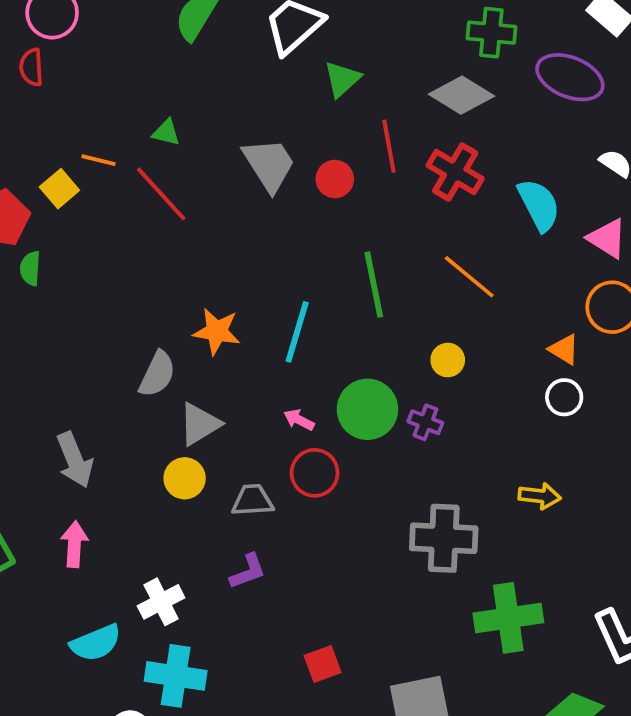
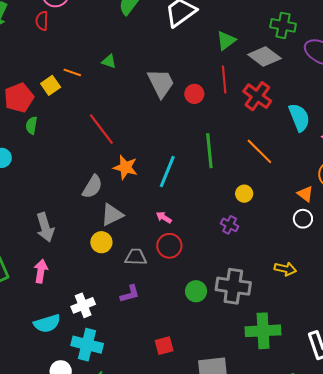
green triangle: (342, 79) -> (226, 40), moved
red line: (161, 194) -> (101, 129), moved
green circle: (367, 409) -> (196, 291), moved, size x0.7

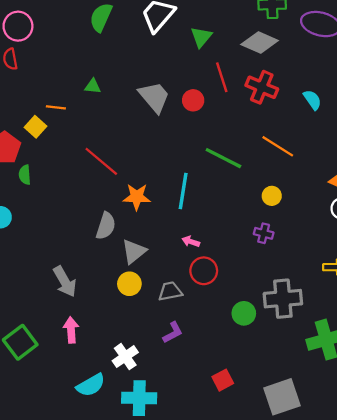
green triangle: (226, 40) -> (201, 37), moved
cyan semicircle: (299, 117) -> (312, 100), size x0.7
green line: (209, 151) -> (223, 158), turned -44

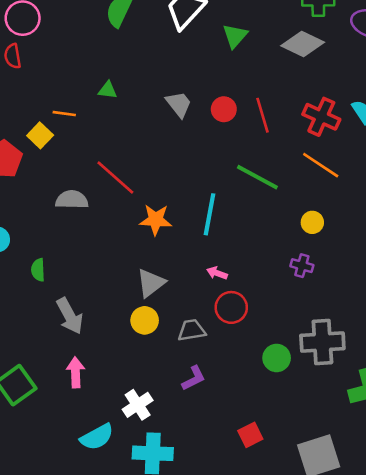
red line: (222, 77) -> (262, 115), moved
red cross: (262, 87) -> (321, 117), moved
gray trapezoid: (154, 97) -> (179, 104), size x0.7
green semicircle: (25, 175) -> (38, 270), moved
gray semicircle: (106, 226) -> (72, 200), moved, turned -108

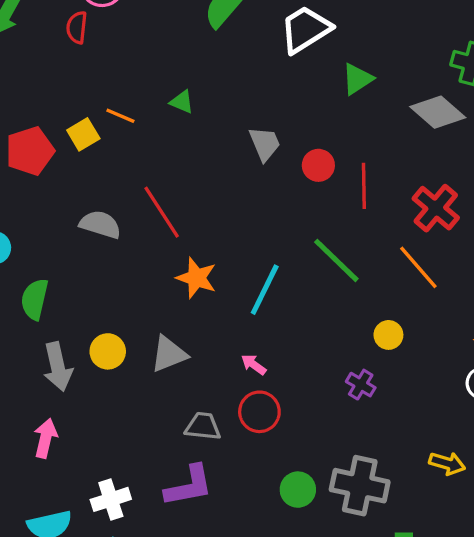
green semicircle: (38, 270) -> (35, 299), size x1.4
yellow circle: (145, 320) -> (108, 351), moved
purple L-shape: (194, 378) -> (189, 486), size x1.5

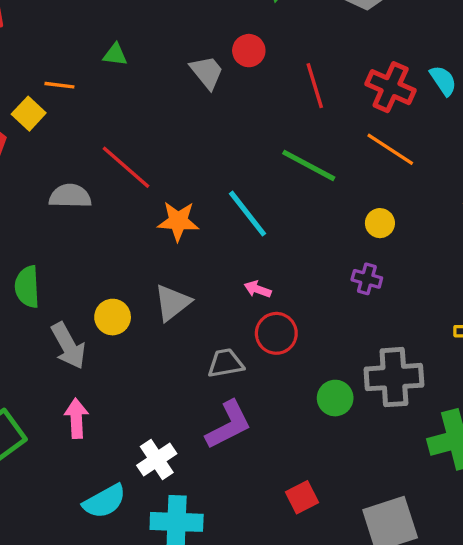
red circle: (318, 165) -> (249, 51), moved
cyan line: (265, 290) -> (247, 214), turned -48

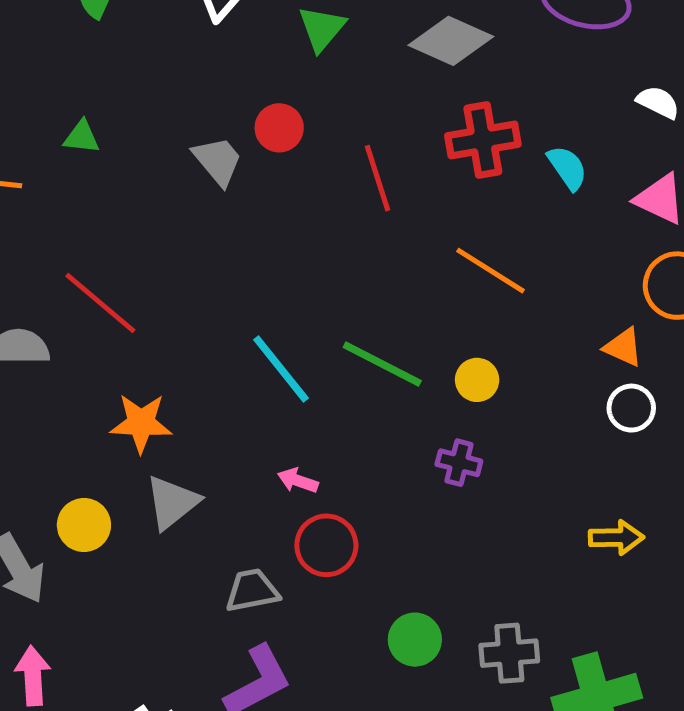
red cross: (391, 87) -> (483, 140), moved, turned -33
green line: (309, 165) -> (382, 364), moved
orange star: (178, 221) -> (141, 423), moved
gray cross: (394, 377) -> (509, 653), moved, size x0.7

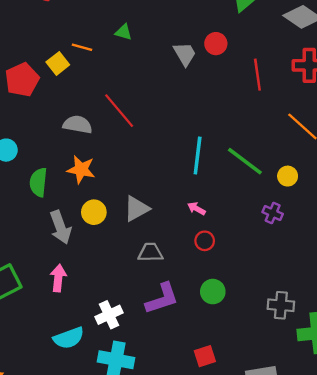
cyan line: (281, 369) -> (198, 155), turned 36
orange star: (141, 423) -> (81, 170), moved
red circle: (326, 545) -> (205, 241), size x0.7
gray trapezoid: (252, 591) -> (150, 252), moved
green circle: (415, 640) -> (213, 292), moved

